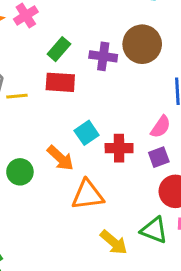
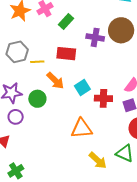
green rectangle: (59, 49) -> (66, 22), moved
orange arrow: (60, 158) -> (55, 81), moved
green circle: (20, 172) -> (37, 99), moved

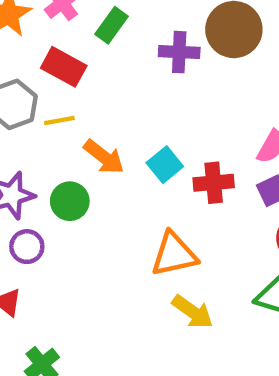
red rectangle: (66, 54) -> (64, 67), moved, turned 30
yellow arrow: (98, 160) -> (193, 312), moved

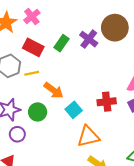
green rectangle: (111, 25) -> (62, 43), moved
purple cross: (179, 52) -> (89, 39), turned 36
cyan square: (165, 165) -> (74, 110), moved

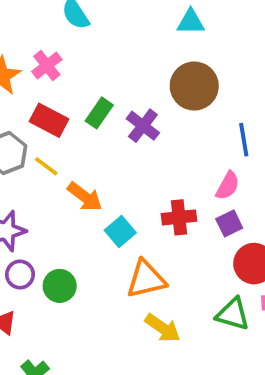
purple cross: (89, 39) -> (143, 126), moved
yellow line: (32, 73) -> (46, 166), turned 48
green circle: (38, 112) -> (60, 286), moved

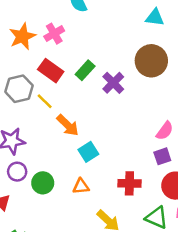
red cross: (179, 217) -> (129, 183), moved
orange triangle: (146, 279) -> (81, 186), moved, size x0.6

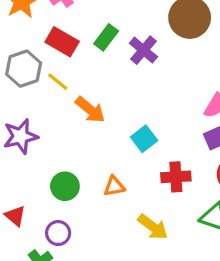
cyan square: (88, 152) -> (144, 139), moved
purple circle: (17, 172) -> (58, 233), moved

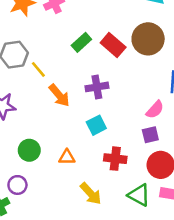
red rectangle: (62, 42) -> (113, 45), moved
purple cross: (143, 50) -> (97, 87), moved, turned 30

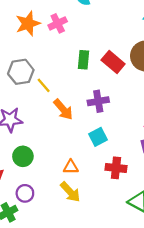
green rectangle: (81, 42) -> (83, 60), turned -42
green circle: (29, 150) -> (23, 156), moved
yellow arrow: (91, 194) -> (70, 192), moved

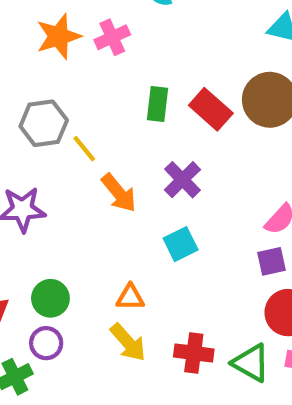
purple cross: (98, 101) -> (182, 180), turned -36
green circle: (23, 156) -> (50, 298), moved
red cross: (116, 168) -> (194, 353), moved

